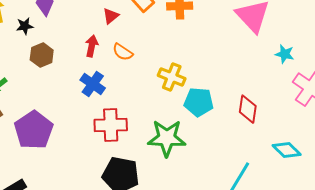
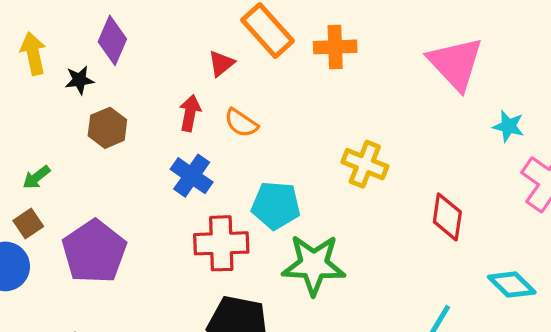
yellow cross: (172, 77) -> (365, 164), moved
cyan pentagon: (199, 102) -> (276, 205), moved

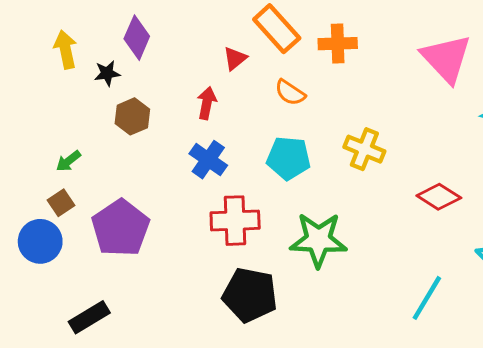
orange semicircle: (241, 123) -> (290, 93), moved
cyan pentagon: (276, 205) -> (289, 158), moved
red diamond: (447, 217) -> (439, 197), turned -66

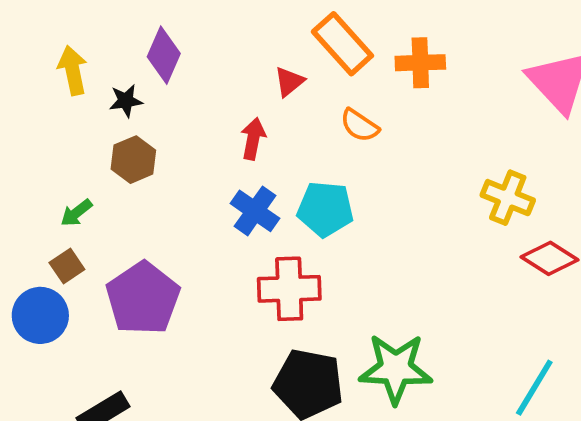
brown hexagon: (132, 116) -> (133, 160), moved
yellow cross: (364, 149) -> (508, 198), moved
cyan pentagon: (289, 158) -> (325, 209), moved
green star: (318, 240) -> (396, 369), moved

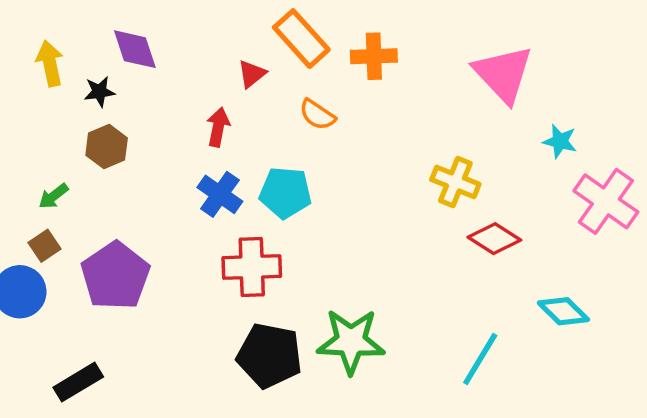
purple diamond: (164, 55) -> (135, 49), turned -42

